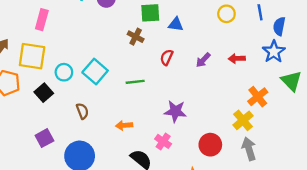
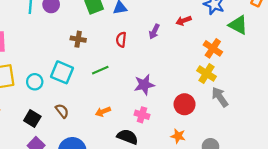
brown cross: (136, 37) -> (78, 39), moved
black square: (44, 93) -> (32, 118), moved

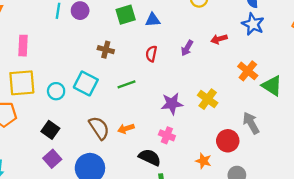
green triangle: (238, 25) -> (272, 86), moved
yellow cross: (207, 74) -> (208, 99), moved
red circle: (185, 104) -> (228, 141), moved
brown semicircle: (62, 111) -> (99, 128), moved, size x1.5

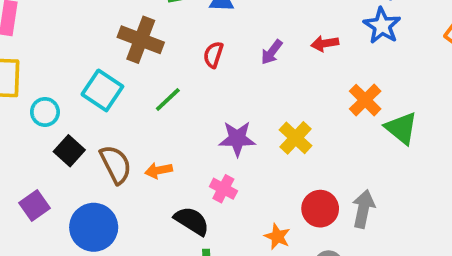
brown cross: (106, 50) -> (141, 40), size x1.6
green line: (127, 84) -> (168, 99), turned -30
cyan circle: (56, 91) -> (45, 112), moved
gray arrow: (251, 123) -> (363, 209), moved, turned 35
black square: (50, 130) -> (69, 151), moved

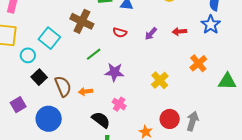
red semicircle: (213, 55) -> (120, 33), turned -96
cyan square: (102, 90) -> (49, 38), moved
green triangle: (401, 128) -> (227, 81), moved, turned -42
purple star: (237, 139) -> (114, 72), moved

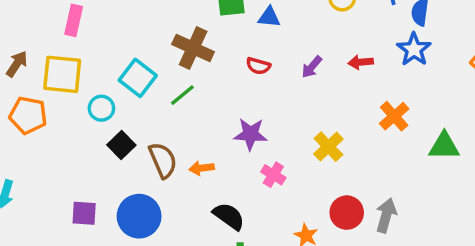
green line: (94, 54) -> (182, 95), moved
pink cross: (119, 104) -> (273, 175), moved
purple square: (18, 105) -> (84, 213), moved, turned 35

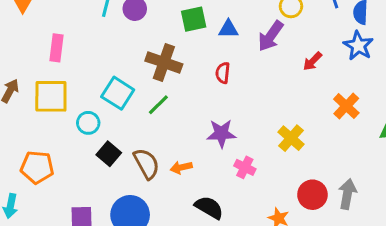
red arrow: (361, 62) -> (312, 61), turned -35
red semicircle: (258, 66) -> (223, 73), turned 85
purple arrow: (312, 67) -> (271, 36), moved, size x1.5
orange pentagon: (28, 115) -> (37, 167), moved

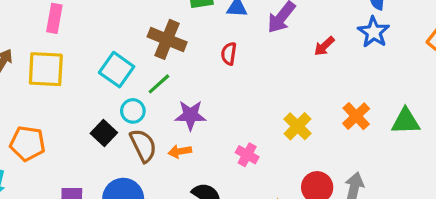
orange cross: (346, 106) -> (356, 116), moved
cyan circle: (88, 123) -> (133, 111), moved
purple star: (221, 133) -> (190, 115), moved

